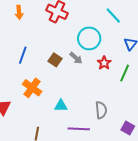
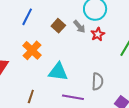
red star: (104, 63) -> (98, 34), moved
cyan triangle: (61, 106) -> (58, 72), size x1.5

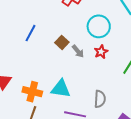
gray arrow: (79, 27) -> (78, 51), moved
orange cross: (32, 50) -> (32, 92), moved, turned -30

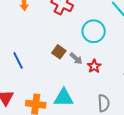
blue line: (31, 33) -> (18, 60), moved, turned -48
red star: (101, 52) -> (94, 66), moved

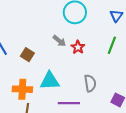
brown square: (59, 52) -> (27, 55), moved

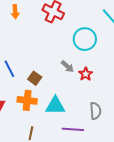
orange cross: (22, 89) -> (27, 100), moved

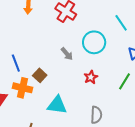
gray arrow: (67, 66) -> (67, 54), moved
orange cross: (27, 100) -> (22, 88), moved

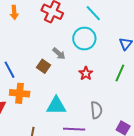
cyan line: (121, 23) -> (93, 13), moved
brown square: (40, 75) -> (43, 66), moved

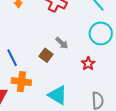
cyan circle: (84, 39) -> (101, 33), moved
cyan triangle: (56, 106) -> (58, 95), turned 30

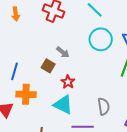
blue line: (12, 58) -> (15, 71), turned 48
red star: (88, 64) -> (68, 82), moved

